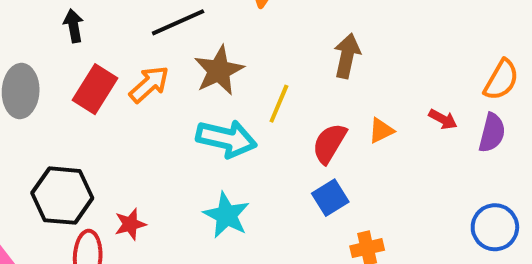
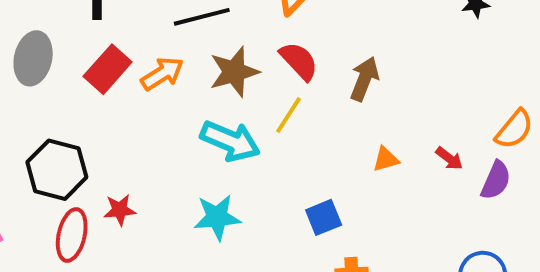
red semicircle: (329, 143) -> (299, 61), moved, turned 96
cyan star: (226, 215) -> (217, 217), turned 30

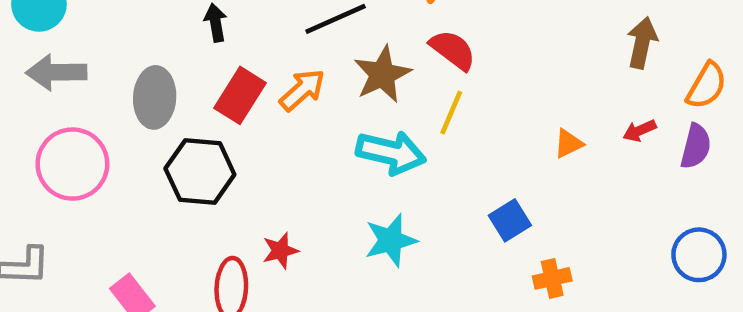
brown arrow: (364, 79) -> (642, 43), moved
red arrow: (449, 158) -> (639, 131), turned 128
black hexagon: (57, 170) -> (200, 171), moved

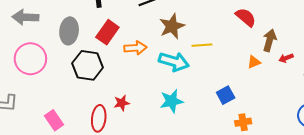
brown arrow: (642, 43) -> (270, 40), moved
red semicircle: (453, 50) -> (246, 17), moved
orange arrow: (302, 90) -> (135, 48), moved, turned 35
yellow line: (451, 112) -> (202, 45), turned 60

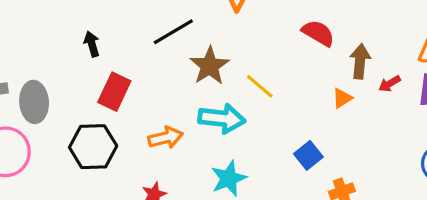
gray ellipse: (69, 31) -> (34, 102), moved
yellow line: (202, 45) -> (260, 86), turned 54
orange arrow: (135, 48) -> (165, 138), moved

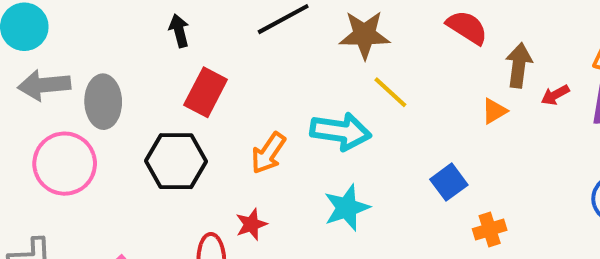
brown star: (210, 66) -> (364, 35), moved, turned 30
orange arrow: (165, 138) -> (268, 153), turned 136

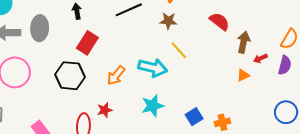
brown star: (364, 35) -> (168, 21), size x0.7
gray ellipse: (103, 102) -> (40, 28), moved
orange triangle: (494, 111) -> (243, 75), moved
blue square: (449, 182) -> (194, 117), moved

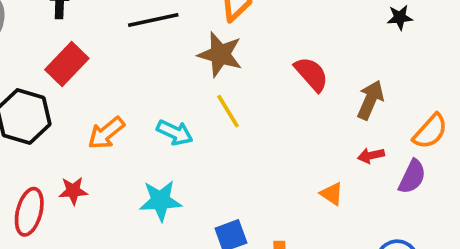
brown star: (168, 21) -> (220, 54), size x1.4
brown arrow: (244, 42) -> (370, 100), moved
cyan arrow: (153, 68) -> (175, 133), size x0.7
orange triangle: (243, 75) -> (332, 194), moved, turned 48

